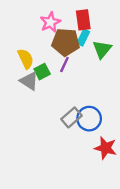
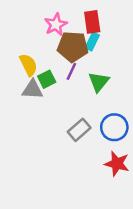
green triangle: (102, 49) -> (99, 82), moved
gray triangle: (29, 81) -> (32, 90), turned -30
blue circle: (89, 119) -> (114, 127), moved

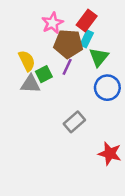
red rectangle: (92, 22) -> (87, 21), turned 45
green triangle: (99, 82) -> (99, 57), moved
blue circle: (114, 127) -> (107, 88), moved

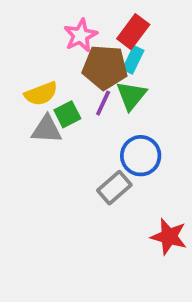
green triangle: (99, 57) -> (131, 96), moved
yellow semicircle: (27, 61) -> (41, 94), turned 95
blue circle: (107, 88) -> (141, 156), moved

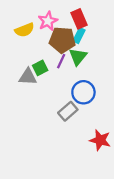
red rectangle: (133, 32) -> (79, 19), turned -60
yellow semicircle: (41, 94) -> (24, 30), moved

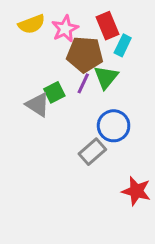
yellow semicircle: (24, 30) -> (32, 24), moved
cyan rectangle: (79, 36) -> (123, 45), moved
gray triangle: (28, 77) -> (38, 105), turned 30

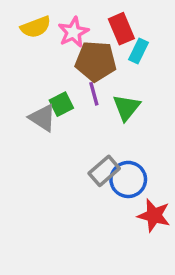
green triangle: (106, 77) -> (126, 108), moved
purple line: (83, 83) -> (94, 94), turned -40
blue circle: (114, 126) -> (128, 179), moved

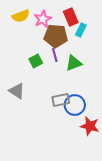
green triangle: (126, 108) -> (74, 63), turned 30
gray triangle: (43, 118) -> (17, 91), moved
gray rectangle: (104, 171) -> (61, 100), turned 30

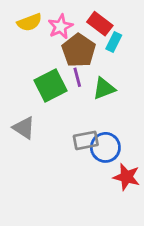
red rectangle: (71, 17) -> (100, 24), turned -30
brown pentagon: (56, 36) -> (79, 50), turned 30
green square: (36, 61) -> (51, 86), size x1.6

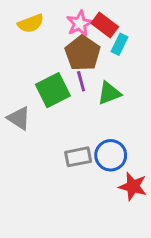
pink star: (60, 27) -> (80, 23), moved
gray triangle: (24, 128) -> (19, 118), moved
gray rectangle: (86, 140) -> (78, 157), moved

